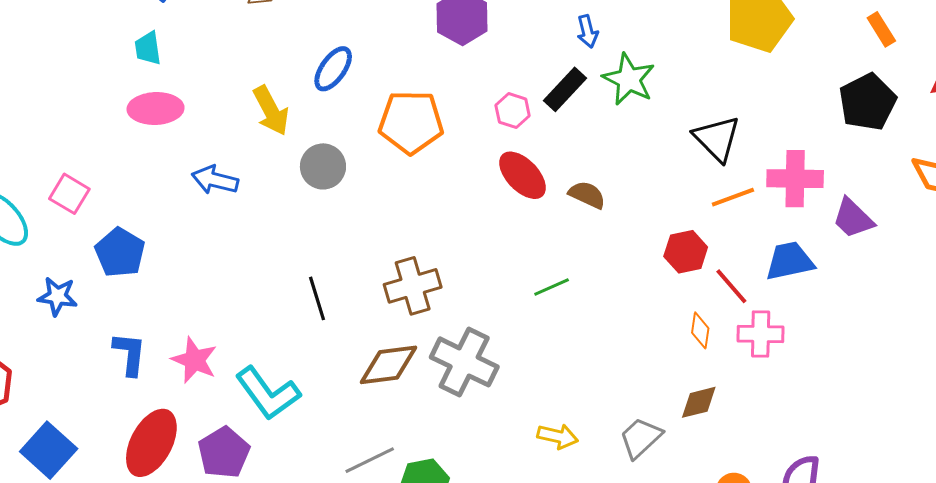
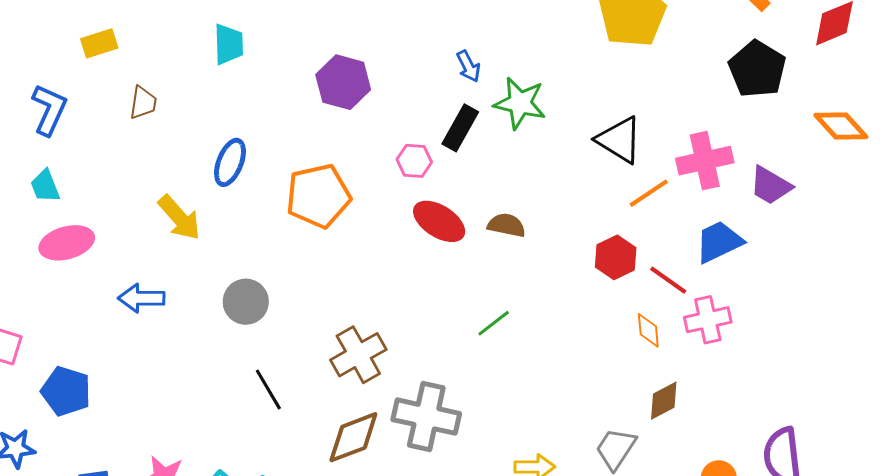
gray circle: (323, 166) -> (246, 302), moved

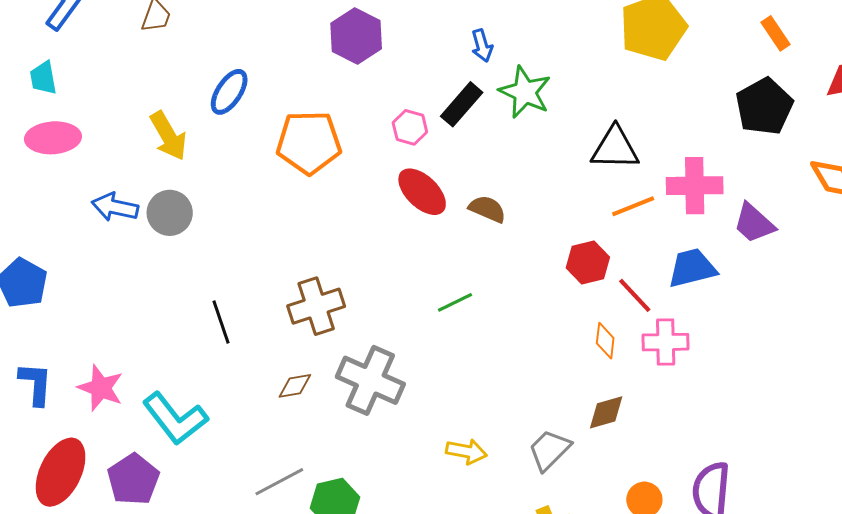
black triangle: (619, 140) -> (615, 148), turned -42
gray circle: (246, 302) -> (170, 213), moved
brown diamond: (353, 437) -> (295, 386), size x0.6

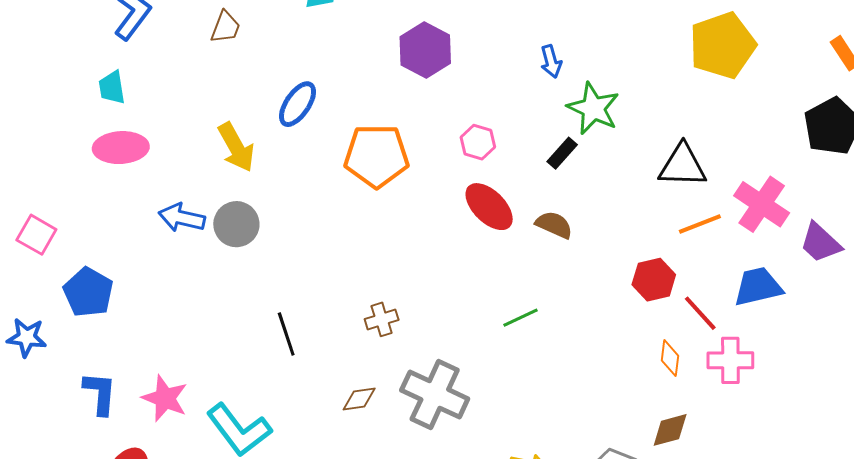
black rectangle: (462, 104) -> (562, 153), moved, size x0.7
pink cross: (695, 186) -> (762, 204), turned 34
brown cross: (316, 306) -> (382, 319), size x0.6

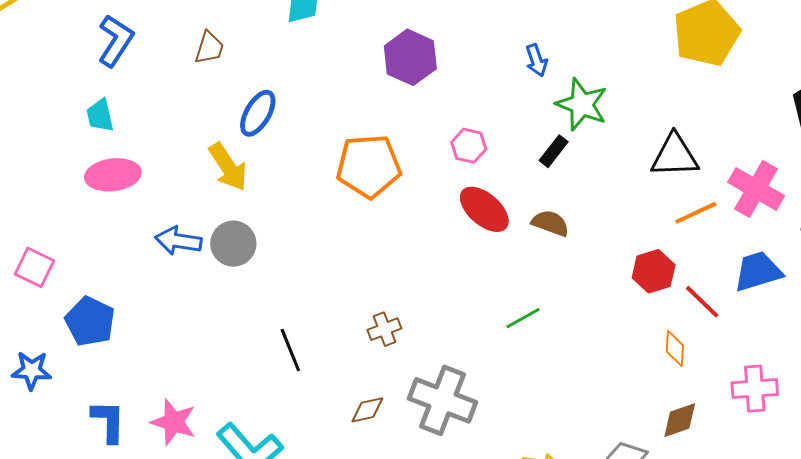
blue ellipse: (298, 104) -> (258, 113), moved
pink cross: (730, 360) -> (755, 389), moved

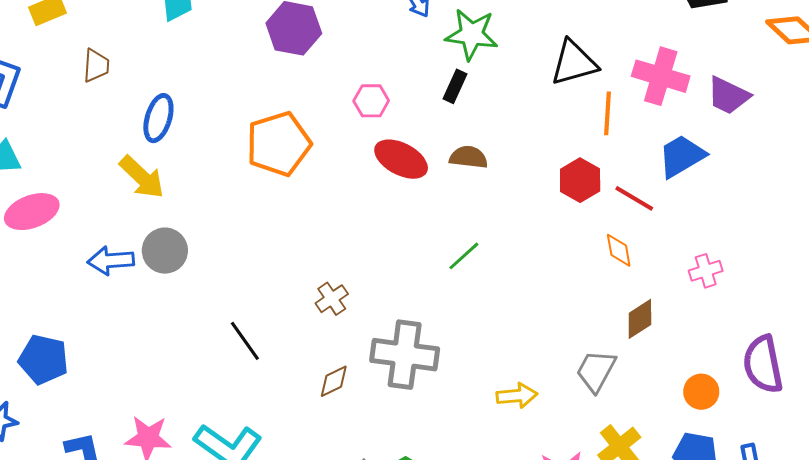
orange line: (696, 213) -> (608, 113), turned -48
pink cross: (755, 389) -> (706, 271), size x0.7

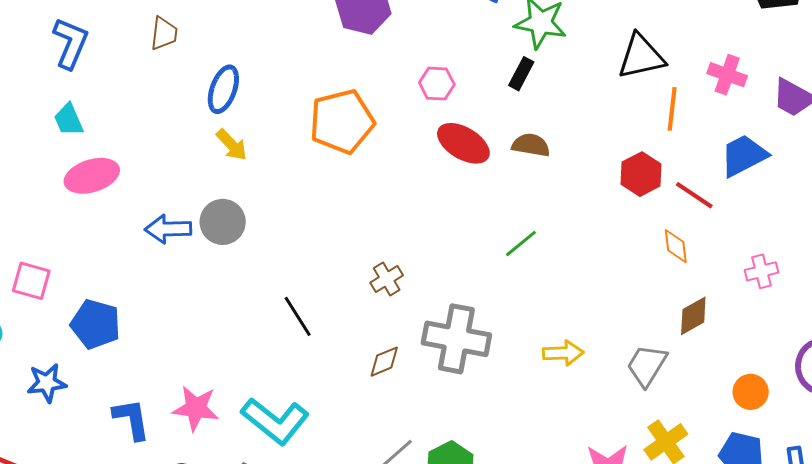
pink cross: (661, 76) -> (727, 75), size x0.7
yellow arrow: (142, 177) -> (232, 145), moved, size x0.7
yellow arrow: (517, 396) -> (563, 353), moved

